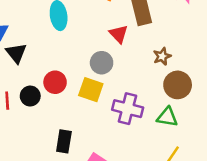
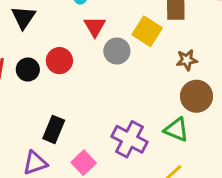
red triangle: (119, 34) -> (95, 27), moved
yellow square: (91, 90) -> (147, 31), moved
purple cross: (128, 109) -> (129, 139), moved

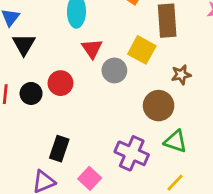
brown circle: (196, 96) -> (159, 106), moved

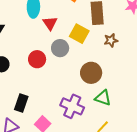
red triangle: (92, 49) -> (50, 23), moved
brown star: (181, 75) -> (111, 40), moved
red circle: (60, 83) -> (37, 59), moved

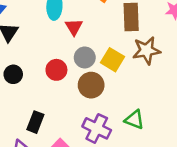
yellow square: (79, 34) -> (112, 60), moved
brown star: (111, 40) -> (147, 50), size x1.6
brown circle: (91, 73) -> (91, 85), moved

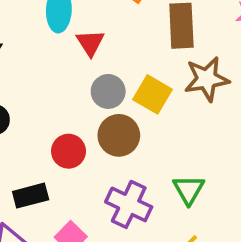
red circle: (56, 70) -> (69, 151), moved
green triangle: (134, 120) -> (189, 190), turned 40
black rectangle: (35, 122) -> (31, 196), turned 55

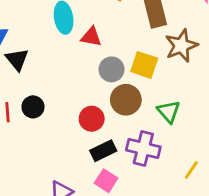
red triangle: (90, 43) -> (91, 37), turned -35
green triangle: (189, 190) -> (169, 112), moved
black rectangle: (31, 196) -> (103, 151), moved

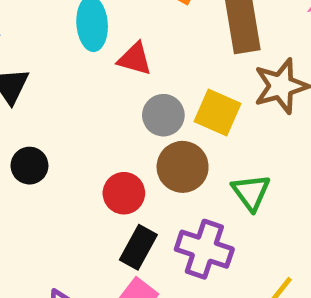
black rectangle: (103, 151) -> (138, 247), turned -40

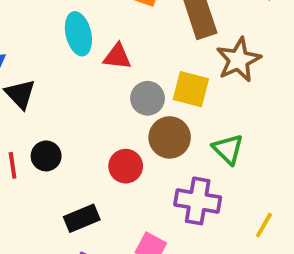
black rectangle: (138, 247) -> (82, 218), moved, turned 48

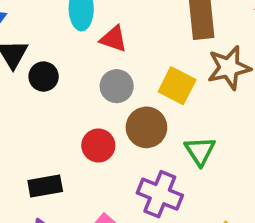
gray circle: (148, 98) -> (117, 86), moved
black circle: (46, 156) -> (44, 77), moved

